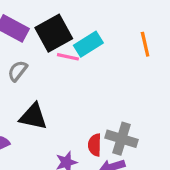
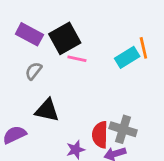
cyan rectangle: (88, 44) -> (127, 57), moved
red semicircle: (95, 145) -> (100, 135), size x1.4

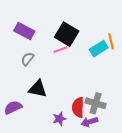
black square: (65, 38) -> (67, 34), moved, turned -30
pink line: (77, 59) -> (60, 50), turned -32

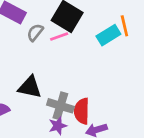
gray semicircle: (27, 59) -> (35, 32), moved
gray cross: (96, 103) -> (60, 106), moved

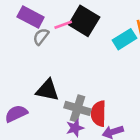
gray semicircle: (35, 32) -> (41, 37), moved
pink line: (59, 36) -> (63, 25), moved

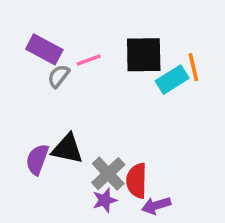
black square: (84, 21) -> (144, 55), moved, turned -32
gray cross: (78, 108) -> (108, 174), turned 30
purple semicircle: (16, 114) -> (37, 159), moved, turned -45

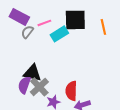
cyan rectangle: (172, 80) -> (59, 34), moved
purple semicircle: (37, 159) -> (24, 85), moved
gray cross: (108, 174) -> (39, 87), moved

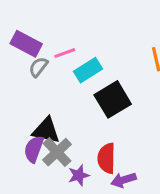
black square: (75, 20) -> (113, 99), moved, turned -30

